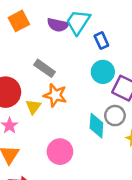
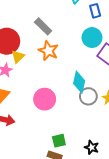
yellow triangle: (33, 107) -> (18, 57), moved
gray circle: (115, 116) -> (88, 96), moved

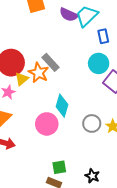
gray rectangle: (43, 26) -> (51, 62), moved
orange star: (48, 51) -> (39, 73), moved
cyan diamond: (79, 82) -> (62, 106), moved

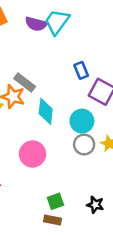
blue rectangle: (103, 36) -> (81, 70), moved
cyan circle: (99, 63) -> (82, 121), moved
cyan diamond: (62, 106) -> (46, 111), moved

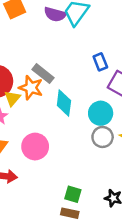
pink circle: (33, 154) -> (35, 147), moved
green square: (55, 201) -> (73, 194), turned 35

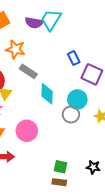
orange star: (31, 88) -> (15, 49), moved
gray circle: (103, 137) -> (71, 114), moved

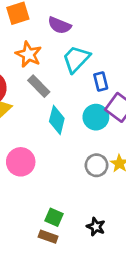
cyan trapezoid: (51, 20) -> (76, 59), moved
cyan circle: (77, 99) -> (96, 117), moved
gray circle: (71, 114) -> (97, 165), moved

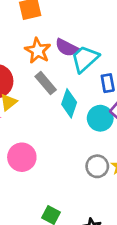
purple semicircle: (59, 25) -> (67, 48), moved
cyan diamond: (57, 120) -> (69, 103), moved

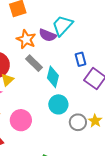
cyan trapezoid: (85, 59) -> (62, 25), moved
cyan circle: (100, 118) -> (58, 104), moved

